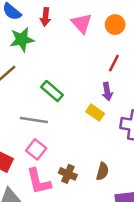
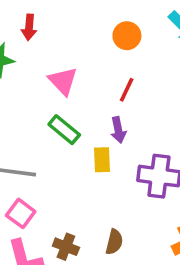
pink triangle: (82, 23) -> (63, 81), moved
green rectangle: (52, 91) -> (64, 130), moved
yellow rectangle: (95, 113) -> (102, 160), turned 54

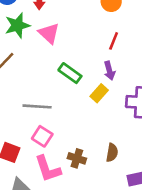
pink triangle: (63, 81) -> (49, 33), moved
yellow rectangle: (102, 160) -> (99, 93), turned 48

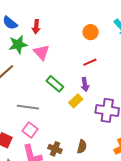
red line: (114, 41) -> (90, 62), turned 40

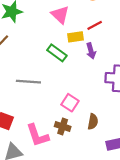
pink triangle: (41, 52) -> (60, 15), moved
yellow rectangle: (76, 101) -> (75, 37), moved, turned 40
pink square: (30, 130) -> (70, 103), moved

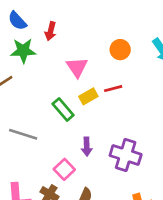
yellow rectangle: (75, 37) -> (88, 96), turned -35
purple arrow: (91, 51) -> (87, 147), moved

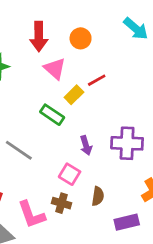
red arrow: (51, 31) -> (39, 36), moved, size x1.5
orange circle: (120, 50) -> (81, 38), moved
gray line: (23, 134) -> (19, 150), turned 32

